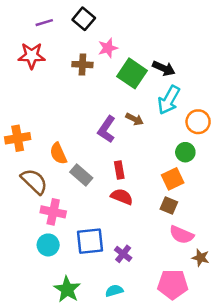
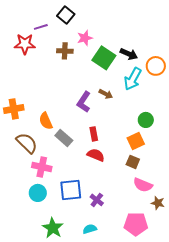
purple line: (44, 23) -> (41, 27), moved
orange circle: (198, 122) -> (156, 66), moved

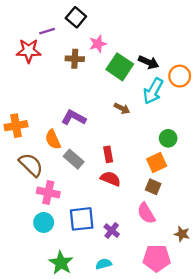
purple L-shape: (84, 102) -> (74, 118), moved, turned 85
pink semicircle: (143, 185) -> (146, 213), moved, turned 36

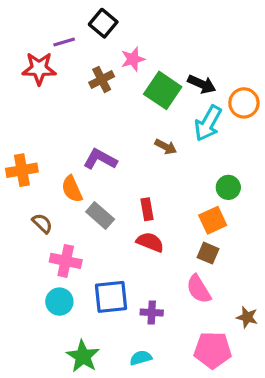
brown cross: (75, 59) -> (102, 79), turned -30
brown semicircle: (31, 165) -> (42, 223), size x0.6
purple cross: (112, 231) -> (152, 312), turned -35

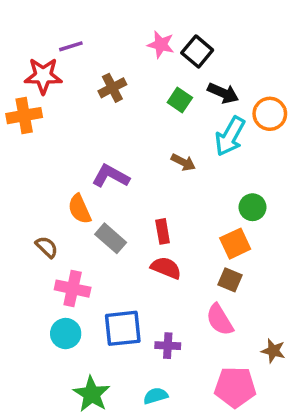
black square: (103, 23) -> (197, 51), moved
pink star: (133, 59) -> (161, 45), moved, turned 30
green square: (163, 90) -> (180, 100), size x0.6
orange cross: (22, 170) -> (24, 116), moved

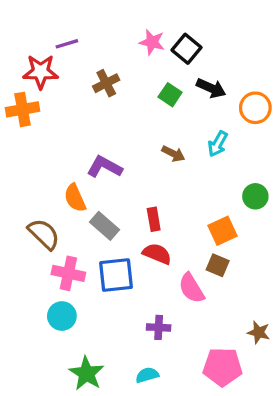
cyan arrow: (230, 136) -> (218, 144), moved, size x0.7
green circle: (253, 207) -> (255, 196), moved
brown semicircle: (47, 247) -> (44, 234), size x1.5
pink semicircle: (220, 320) -> (191, 288), moved
blue square: (123, 328) -> (116, 275), moved

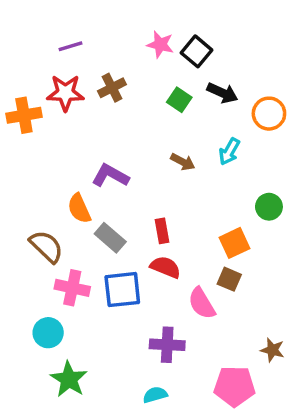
red star: (41, 72) -> (65, 93), moved
cyan circle: (62, 316) -> (48, 333), moved
purple cross: (159, 327) -> (167, 345), size x1.4
green star: (86, 373) -> (69, 379), moved

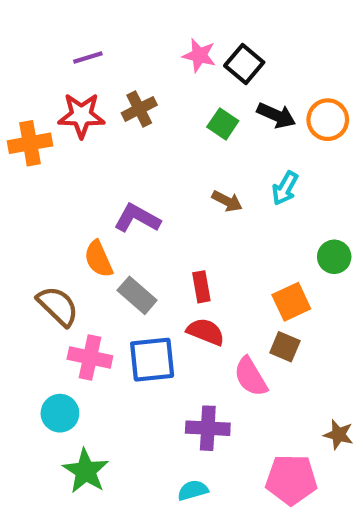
orange circle: (269, 114) -> (328, 120), moved

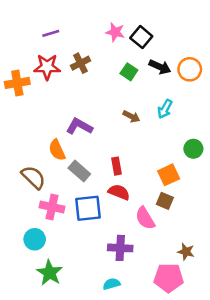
brown star: (338, 435) -> (186, 252), moved

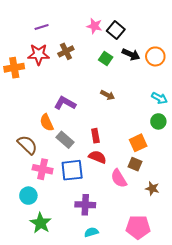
cyan arrow: (165, 109) -> (159, 98), moved, turned -91
purple cross: (120, 248) -> (85, 205), moved
brown star: (186, 252) -> (152, 188), moved

